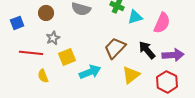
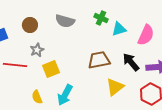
brown trapezoid: (115, 48) -> (99, 60), turned 35
cyan arrow: (90, 72) -> (65, 95), moved, turned 140
yellow semicircle: (43, 76) -> (37, 97), moved

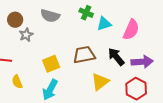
gray star: (37, 50) -> (26, 35), moved
yellow square: (51, 69) -> (51, 64), moved
yellow semicircle: (37, 97) -> (17, 82), moved

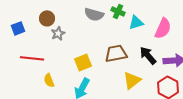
gray semicircle: (50, 16) -> (94, 14), moved

